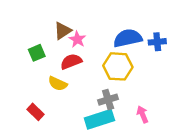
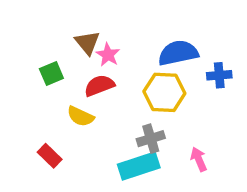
brown triangle: (63, 31) -> (87, 43), turned -36
blue cross: (157, 42) -> (219, 75), moved

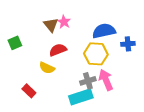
pink star: (108, 55) -> (64, 22), moved
green square: (51, 74) -> (15, 43), moved
pink arrow: (199, 159) -> (106, 80), moved, size x1.5

